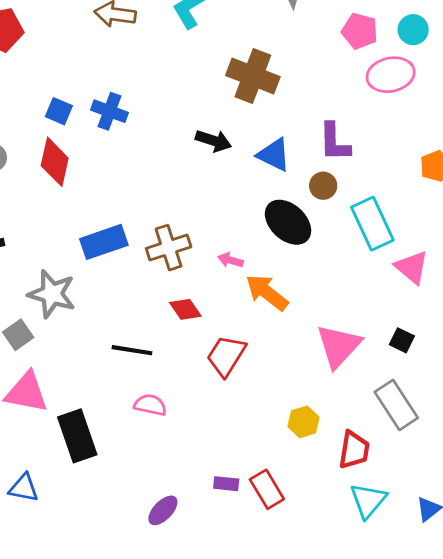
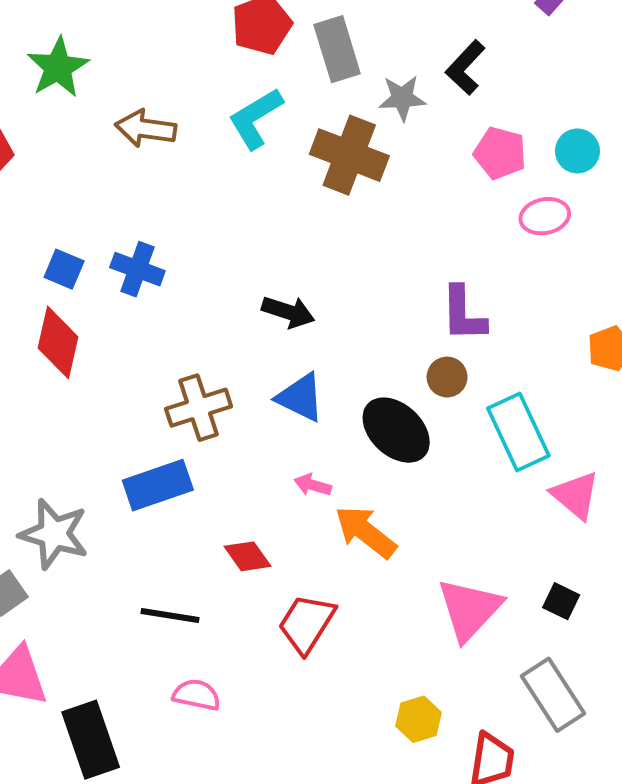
pink ellipse: (391, 75) -> (545, 216), size x0.7
brown cross: (253, 76) -> (349, 155), moved
blue triangle: (274, 155) -> (300, 397), moved
blue rectangle: (104, 242) -> (158, 485), moved
brown cross: (169, 248) -> (199, 408), moved

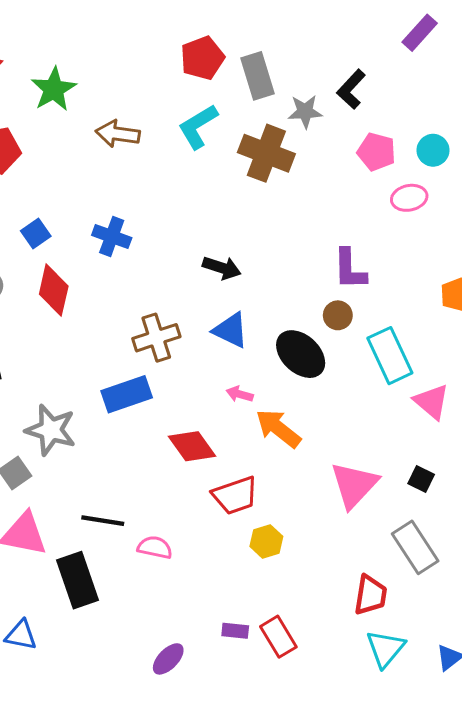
blue square: (64, 269) -> (36, 234), moved, turned 32
red diamond: (247, 556) -> (192, 446), size x1.4
black line: (170, 615) -> (103, 521), moved
red trapezoid: (306, 624) -> (235, 495), turned -141
yellow hexagon: (419, 719) -> (266, 541), moved

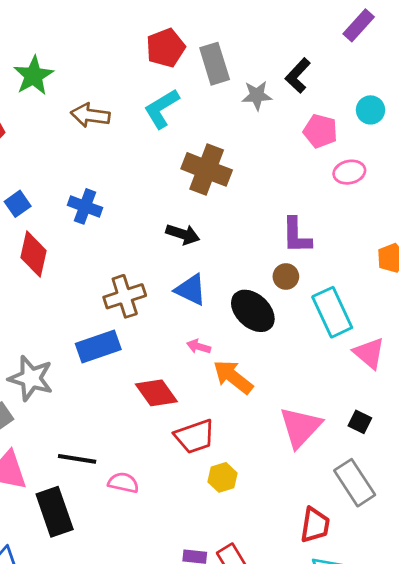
cyan circle: (433, 150) -> (370, 110), moved
brown cross: (266, 153) -> (207, 169), moved

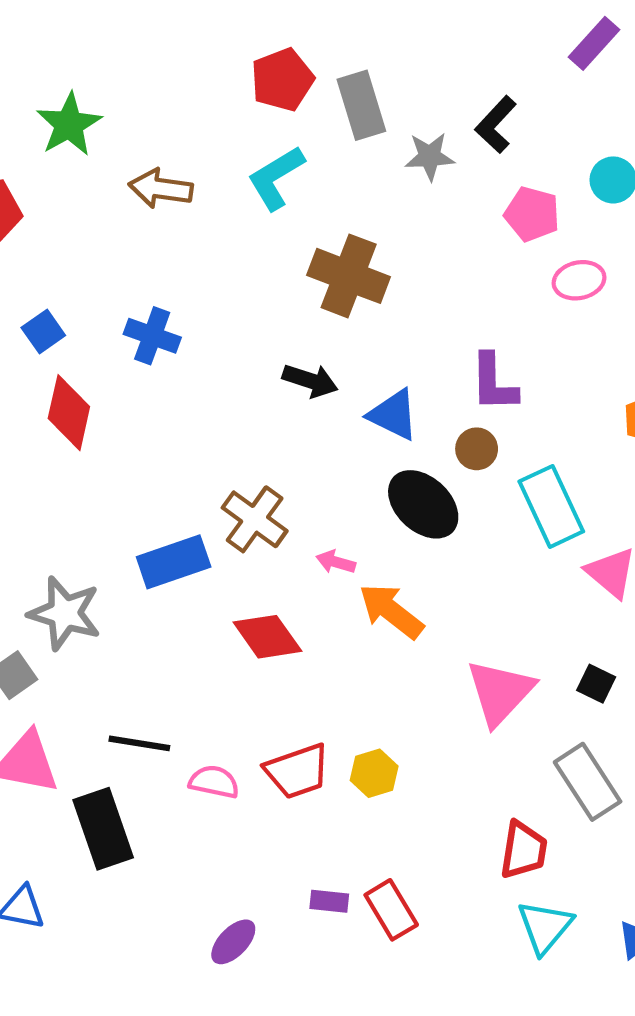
blue triangle: (191, 290) -> (393, 415), moved
brown cross: (125, 296) -> (255, 519), moved, turned -36
red trapezoid: (195, 436) -> (297, 771), moved

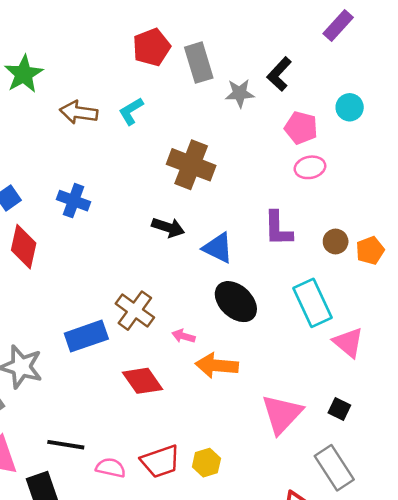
cyan L-shape: (276, 178) -> (131, 111), moved, size x0.7
pink ellipse: (579, 280) -> (310, 167), moved
brown circle: (477, 449) -> (336, 241), moved
orange arrow: (391, 611) -> (217, 365), turned -33

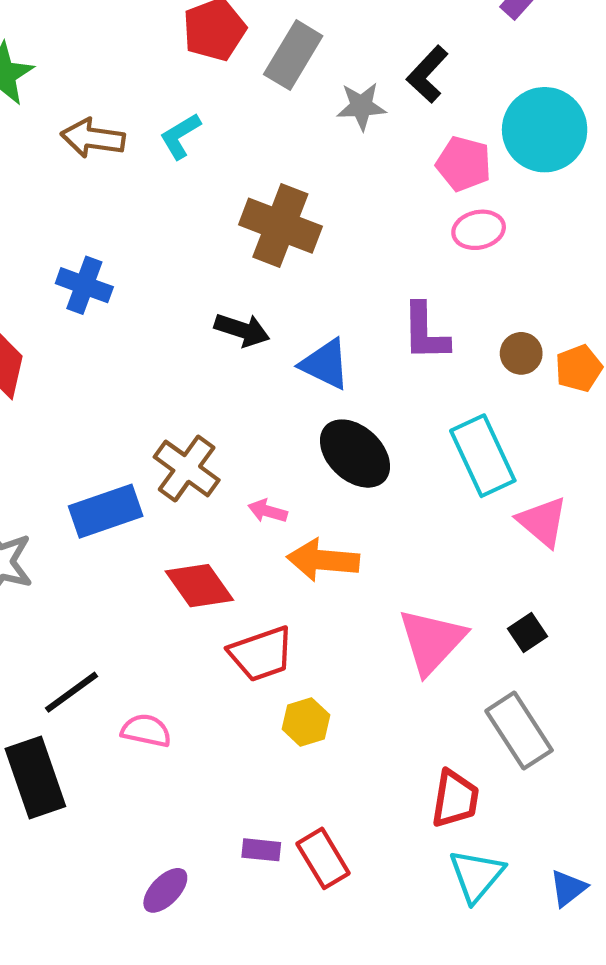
gray rectangle: (199, 63) -> (293, 55), turned 48
cyan circle: (350, 107) -> (545, 130), size x1.8
black square: (339, 409) -> (528, 633), turned 30
black line: (66, 445) -> (72, 692), turned -45
red trapezoid: (160, 461) -> (261, 654), moved

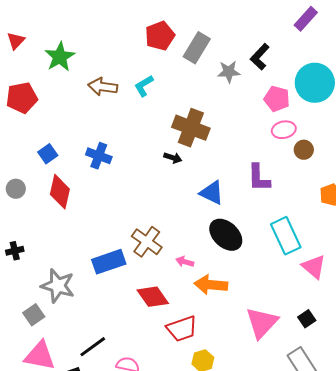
black arrow: (242, 330) -> (173, 158), moved, size x0.7
brown circle: (521, 353) -> (304, 150), moved

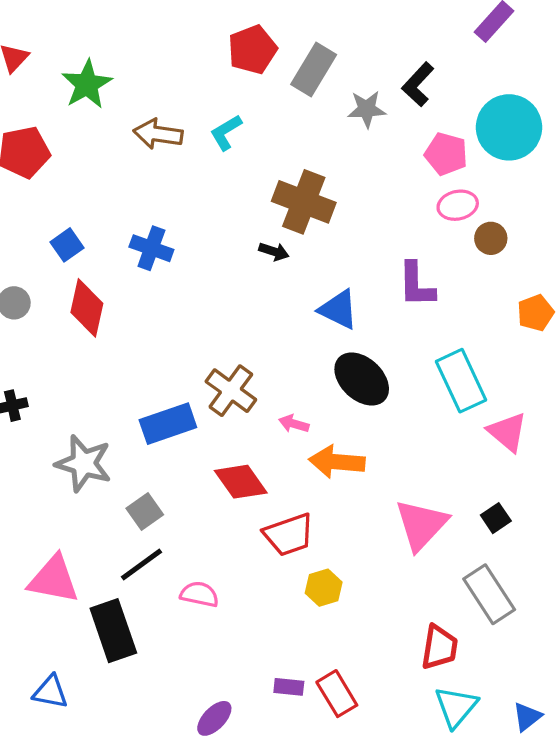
gray square: (34, 315) -> (145, 511), moved

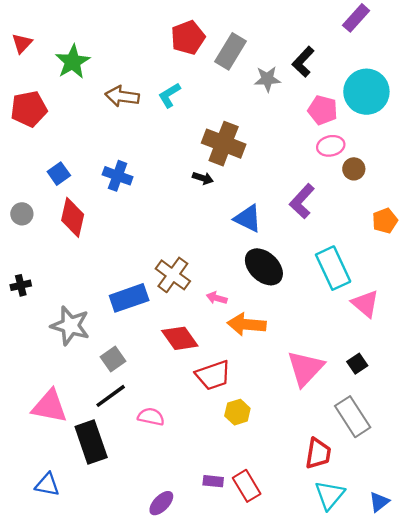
purple L-shape: (416, 285) -> (302, 201), turned 44

